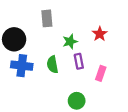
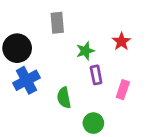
green semicircle: (52, 65) -> (64, 98), moved
blue cross: (22, 66) -> (26, 80), turned -35

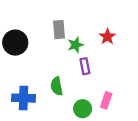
gray rectangle: (57, 23) -> (59, 30), moved
blue cross: (26, 80) -> (24, 98), moved, turned 30
pink rectangle: (123, 90) -> (106, 100), moved

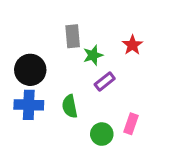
black circle: (15, 43) -> (30, 70), moved
purple rectangle: (85, 66) -> (105, 81), turned 63
blue cross: (24, 98) -> (29, 105), moved

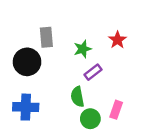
gray rectangle: (73, 36) -> (46, 37), moved
blue cross: (29, 105) -> (26, 107), moved
green semicircle: (70, 106) -> (77, 97), moved

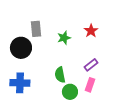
purple rectangle: (93, 72) -> (91, 65), moved

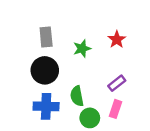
black circle: (21, 48) -> (45, 70), moved
blue cross: (20, 83) -> (46, 106), moved

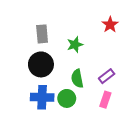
red star: (117, 40) -> (110, 25), moved
green semicircle: (77, 96) -> (77, 79), moved
green circle: (90, 118) -> (67, 98), moved

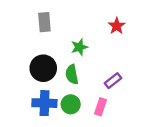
gray rectangle: (42, 34) -> (44, 22), moved
green semicircle: (77, 79) -> (72, 74), moved
pink rectangle: (105, 100) -> (101, 107), moved

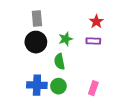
black circle: (43, 68) -> (36, 42), moved
purple rectangle: (113, 81) -> (93, 41), moved, turned 40
pink rectangle: (101, 107) -> (93, 88), moved

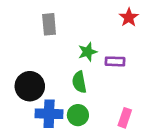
red star: (96, 22) -> (129, 17), moved
purple rectangle: (93, 41) -> (115, 61), moved
black circle: (36, 42) -> (30, 86), moved

